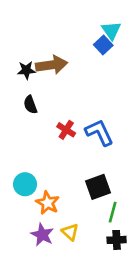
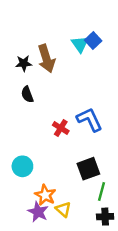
cyan triangle: (111, 30) -> (80, 44), moved
brown arrow: (52, 65) -> (46, 59), turned 80
red cross: (66, 130) -> (61, 128), moved
orange star: (48, 203) -> (45, 195), moved

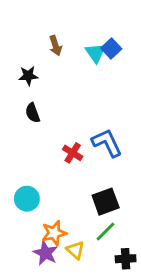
brown arrow: (46, 59) -> (55, 46), moved, size x0.6
green line: (102, 191) -> (106, 232), moved, turned 30
orange star: (45, 195) -> (54, 233), turned 30

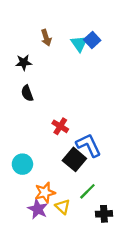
blue L-shape: (107, 143) -> (89, 145), moved
black square: (106, 202) -> (74, 159), moved, turned -30

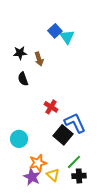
brown arrow: (46, 38) -> (39, 59), moved
blue square: (92, 40) -> (55, 31), moved
black cross: (104, 214) -> (79, 176), moved

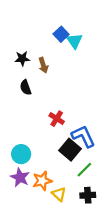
green line: (74, 162) -> (84, 170), moved
purple star: (32, 177) -> (20, 177), moved

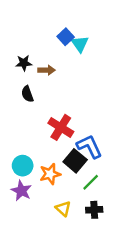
brown arrow: (43, 65) -> (46, 70), turned -72
red cross: (57, 119) -> (61, 127), size x1.5
orange star: (42, 181) -> (50, 174), moved

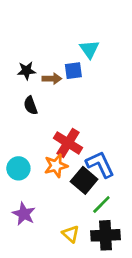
blue square: (66, 37) -> (73, 71), moved, turned 35
cyan circle: (23, 166) -> (18, 168), moved
orange star: (50, 174) -> (56, 166), moved
black cross: (94, 210) -> (105, 235), size x1.5

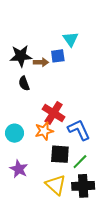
black star: (26, 71) -> (21, 56), size x1.5
black square: (84, 180) -> (60, 154), moved, turned -36
yellow triangle: (71, 234) -> (56, 185), size x1.5

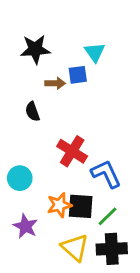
black star: (21, 56) -> (35, 49), moved
orange star: (44, 131) -> (59, 205), moved

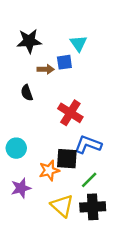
red cross: (72, 151) -> (70, 113), moved
blue L-shape: (106, 174) -> (88, 145), turned -44
black square: (81, 206) -> (67, 159), moved
purple star: (25, 226) -> (21, 188), turned 30

